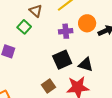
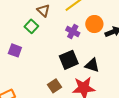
purple cross: (66, 31) -> (73, 31), turned 32

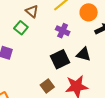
orange circle: (94, 24) -> (89, 12), moved
black triangle: (92, 65) -> (84, 54), moved

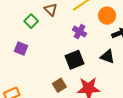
green square: (21, 28) -> (31, 21), moved
black triangle: (84, 54) -> (107, 57), moved

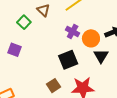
orange circle: (107, 16) -> (91, 38), moved
black triangle: (107, 57) -> (101, 56), turned 42

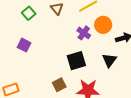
green square: (24, 22) -> (29, 13), moved
orange circle: (91, 38) -> (103, 25), moved

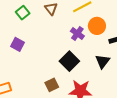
black square: (76, 61) -> (69, 61), turned -30

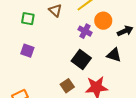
green square: (23, 13) -> (28, 19), turned -32
black triangle: (103, 61) -> (114, 55), turned -42

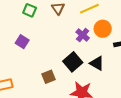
black triangle: (114, 55) -> (97, 63), moved
brown square: (67, 86) -> (48, 77), moved

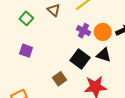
green square: (30, 10) -> (26, 18), turned 32
orange circle: (103, 29) -> (103, 32), moved

